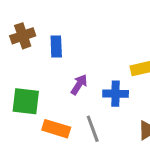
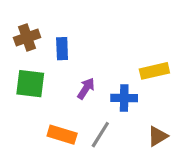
green square: (26, 101) -> (30, 84), moved
gray line: (93, 129) -> (100, 135), turned 52

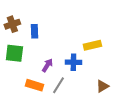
purple arrow: (86, 88) -> (47, 65), moved
brown triangle: (158, 136) -> (102, 86), moved

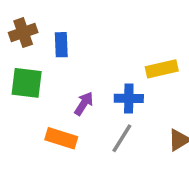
gray line: (58, 85) -> (122, 138), moved

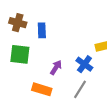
brown cross: (23, 33) -> (18, 23), turned 35
blue cross: (129, 98) -> (84, 64), turned 35

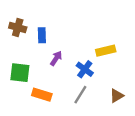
green square: (20, 54) -> (20, 73), moved
purple arrow: (56, 67) -> (56, 58), moved

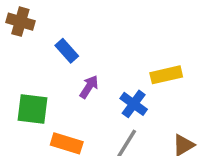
brown cross: (18, 28) -> (20, 22), moved
blue rectangle: (42, 35) -> (67, 51), turned -40

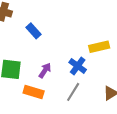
purple arrow: (89, 87) -> (45, 70), moved

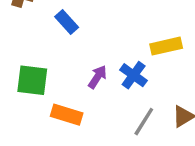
purple arrow: (45, 70) -> (97, 77), moved
gray line: (73, 92) -> (144, 122), moved

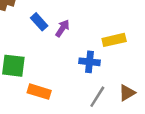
blue cross: (134, 75) -> (90, 62), turned -30
purple arrow: (97, 77) -> (62, 28), moved

